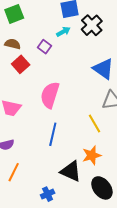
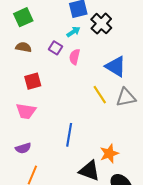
red square: (21, 64) -> (33, 81), moved, turned 30
pink semicircle: (50, 95) -> (75, 57), moved, size x0.6
yellow line: (94, 123) -> (100, 95), moved

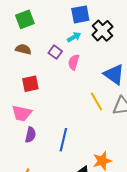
purple semicircle: (23, 148) -> (31, 135), moved, turned -63

